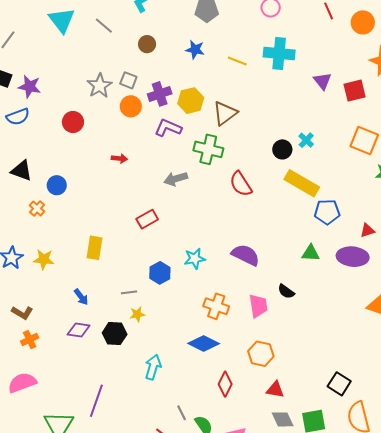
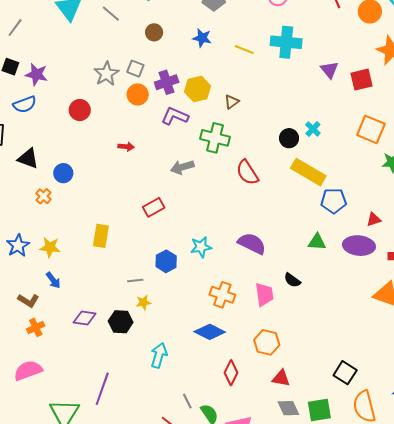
brown triangle: (225, 113) -> (232, 102), size x0.6
blue arrow: (81, 297) -> (53, 280), moved

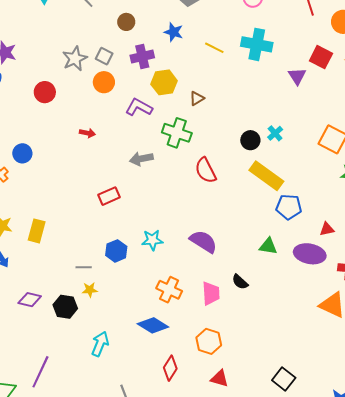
red square: (361, 80) -> (321, 57), moved, turned 35
purple cross: (167, 82) -> (142, 56), moved
yellow rectangle: (101, 236) -> (37, 231), moved

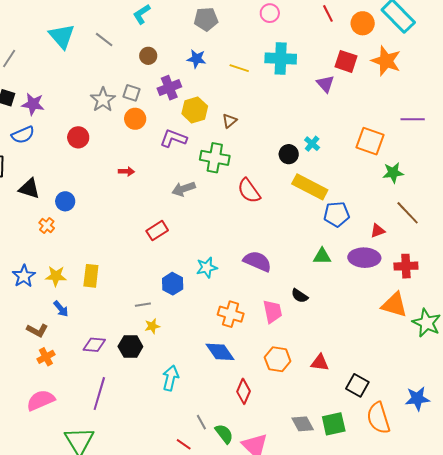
blue diamond: (153, 325) -> (220, 352), turned 32
purple line: (40, 372) -> (99, 394), moved
red triangle: (220, 378) -> (320, 363), moved

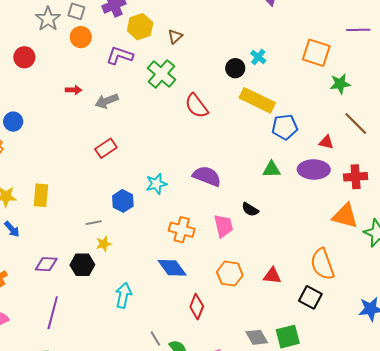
green cross: (215, 158) -> (161, 74), turned 32
gray arrow: (184, 189) -> (107, 101), moved
red triangle: (378, 231) -> (326, 142), turned 35
orange semicircle: (378, 418) -> (322, 264), moved

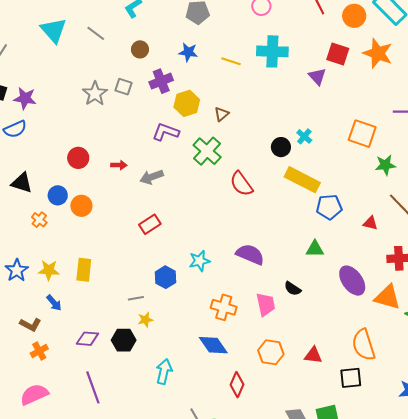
orange circle: (81, 37) -> (81, 206), moved
red circle: (24, 57) -> (78, 158), moved
purple ellipse: (314, 170) -> (352, 281), moved, turned 52
black square: (310, 297) -> (351, 378), turned -35
purple line: (53, 313) -> (93, 387), turned -36

